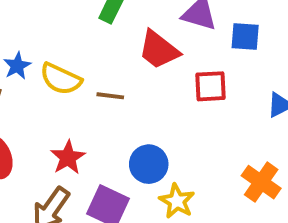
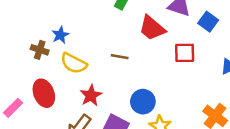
blue square: (245, 37) -> (208, 22), turned 30
yellow semicircle: (61, 79) -> (74, 63), moved

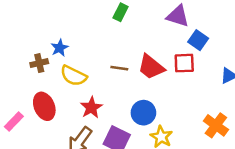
blue square: (208, 22) -> (198, 40), moved
red trapezoid: (152, 28) -> (151, 67), moved
brown cross: (40, 50) -> (39, 63), turned -30

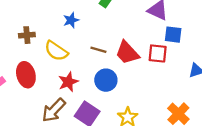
blue square: (198, 40) -> (173, 35), turned -36
blue star: (60, 48) -> (71, 20), moved
blue circle: (143, 113) -> (106, 80), moved

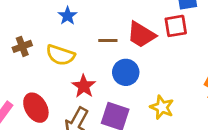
red ellipse: (26, 75) -> (36, 108), moved

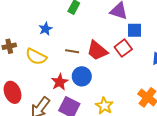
red square: (176, 26) -> (123, 48), turned -36
red star: (84, 86) -> (60, 82), moved

